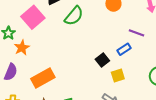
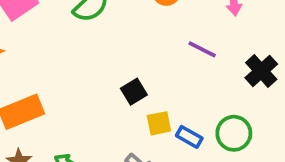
blue rectangle: (124, 49) -> (189, 137), moved, turned 56

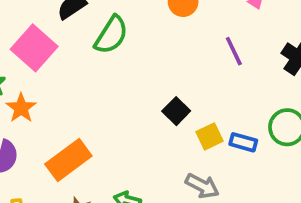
purple line: (202, 49) -> (234, 51), turned 52

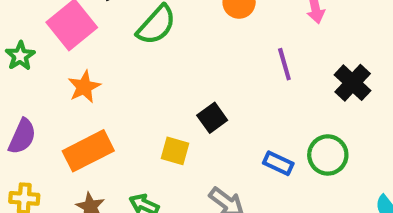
orange star: (21, 108) -> (84, 87), moved
yellow square: (209, 136) -> (175, 151), moved, turned 32

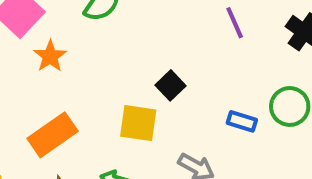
orange star: (84, 87) -> (50, 56), moved
yellow square: (175, 151) -> (138, 123), size x1.4

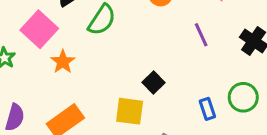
blue rectangle: (242, 121) -> (207, 109), turned 55

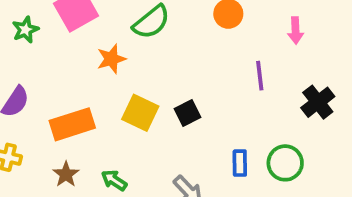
orange star: (63, 62) -> (111, 59), moved
yellow square: (130, 111) -> (140, 113), moved

